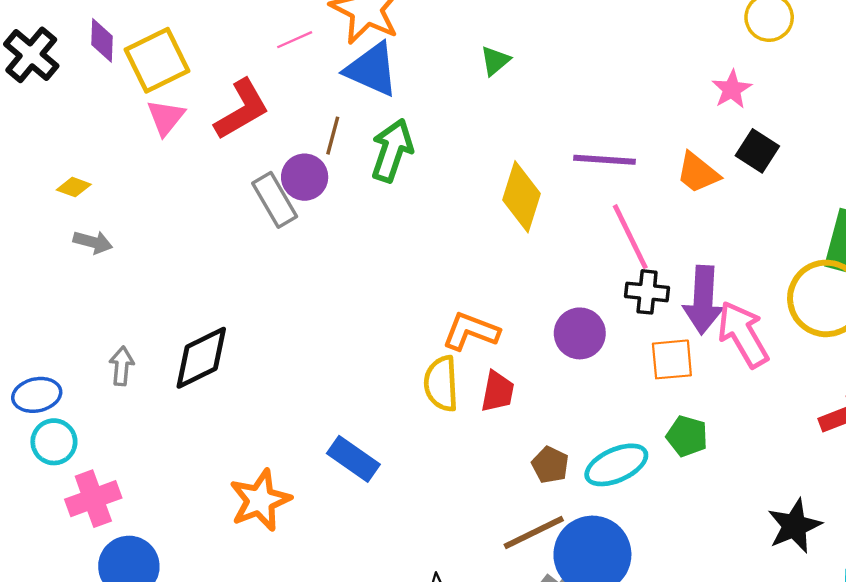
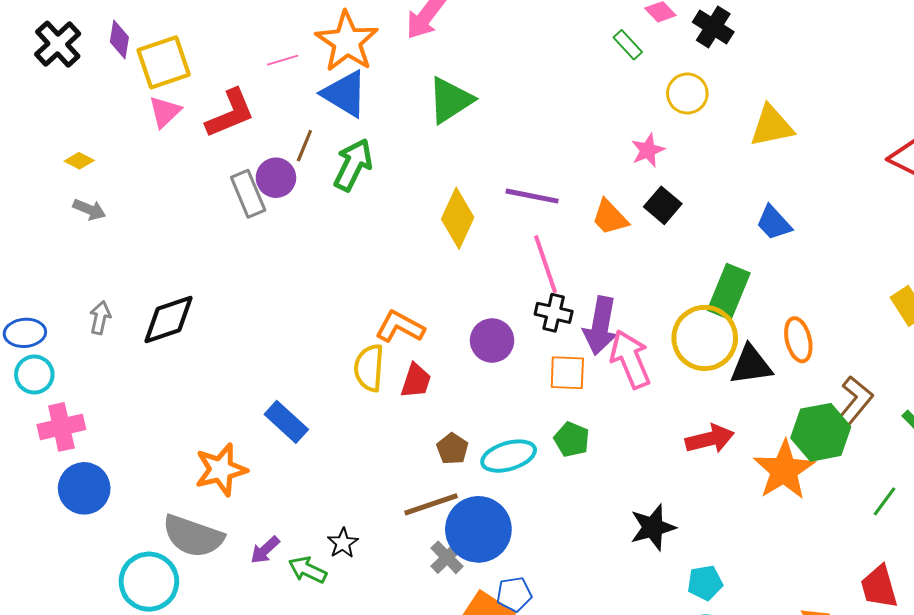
green triangle: (495, 61) -> (450, 100), size x1.8
orange star: (260, 500) -> (221, 470), moved

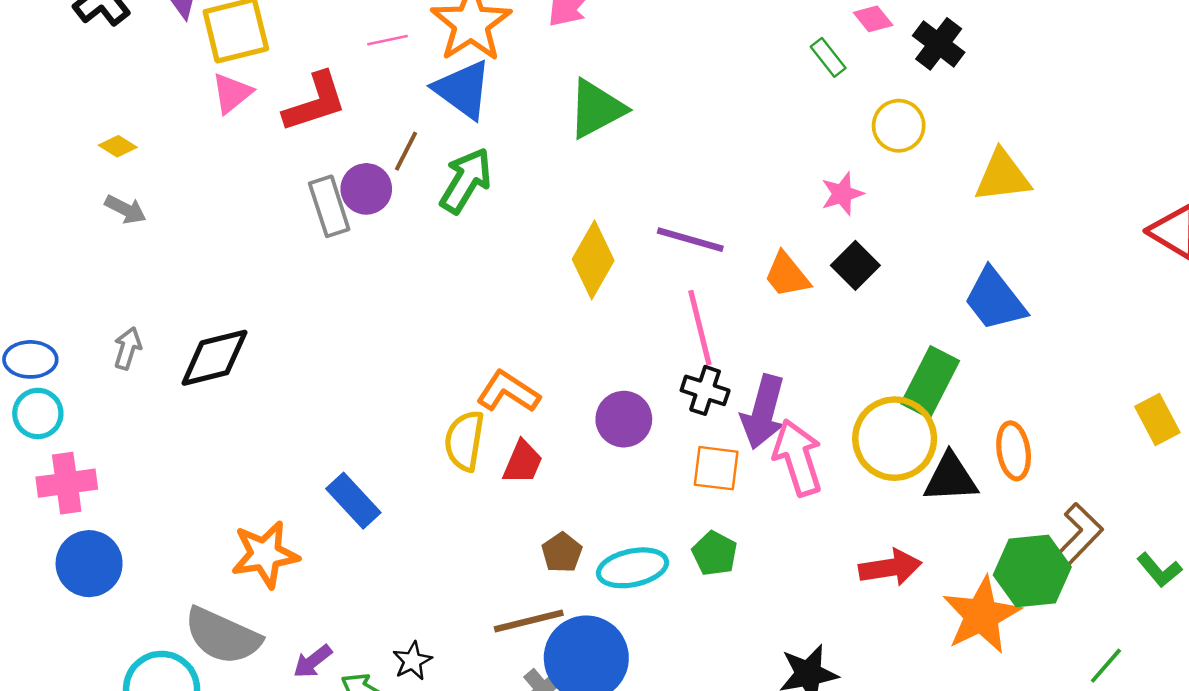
blue trapezoid: (774, 223) -> (995, 300), size x1.4

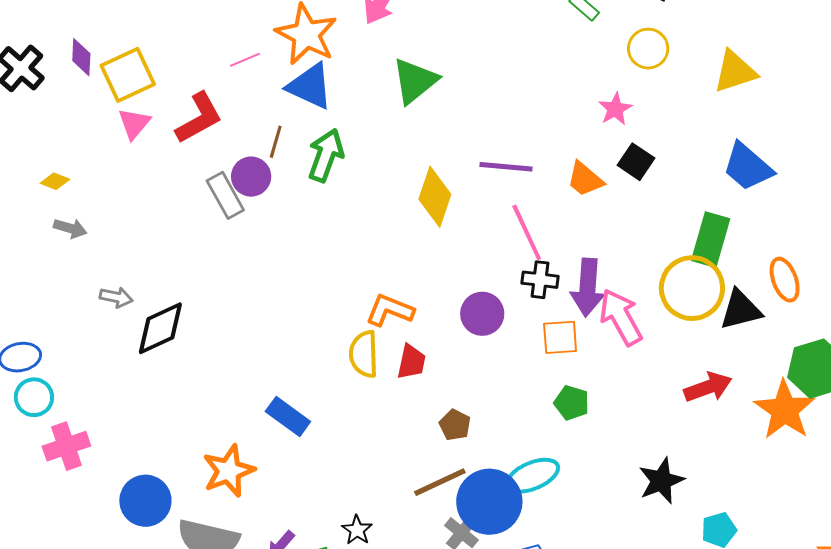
gray arrow: (128, 348) -> (116, 297), moved, turned 96
blue circle: (89, 564) -> (145, 501), moved
cyan ellipse: (632, 568) -> (533, 476), moved

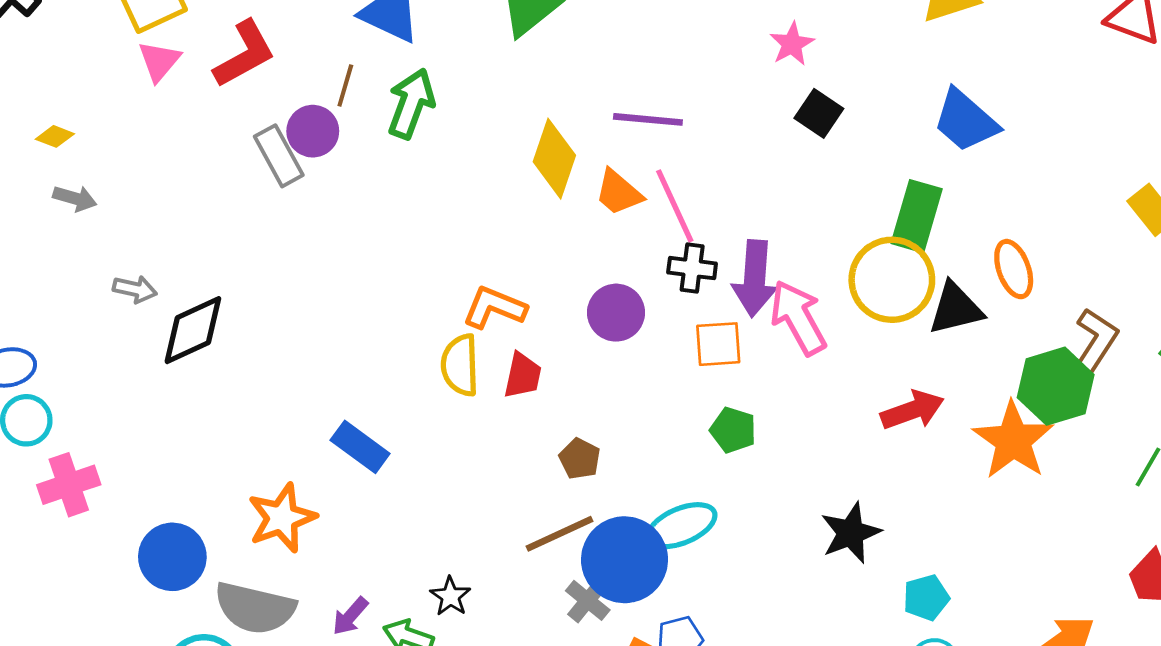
orange trapezoid: (585, 179) -> (619, 193), moved

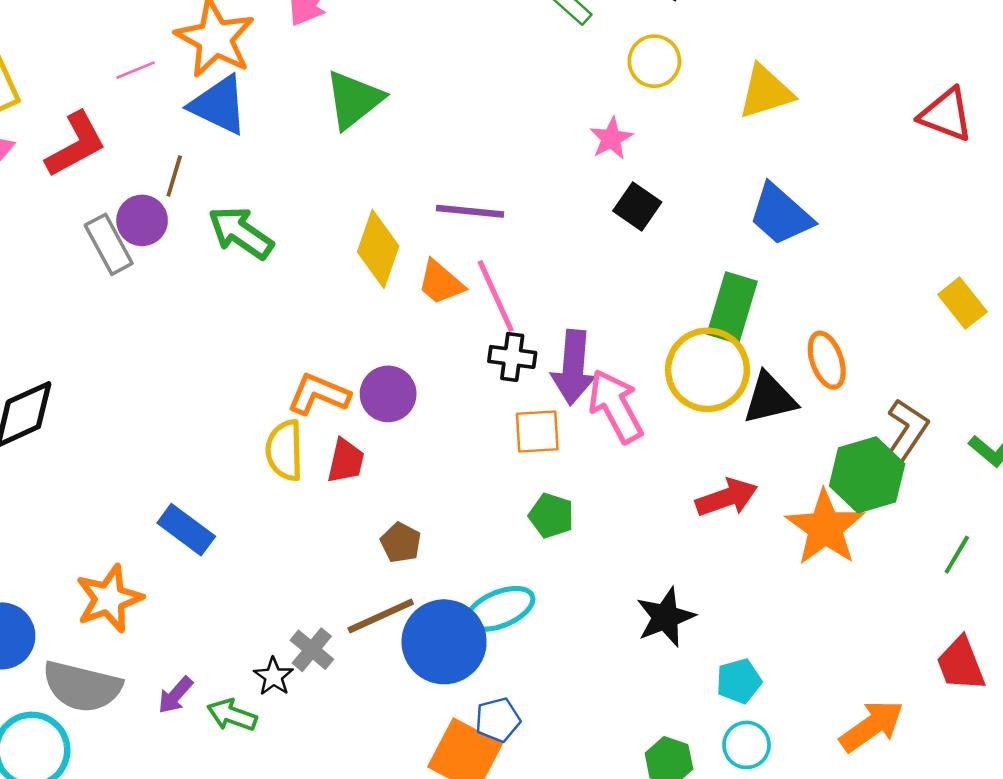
green arrow: (411, 104) -> (241, 233), moved, turned -76
purple circle: (616, 313) -> (388, 394), moved
gray cross: (588, 600) -> (312, 650), moved

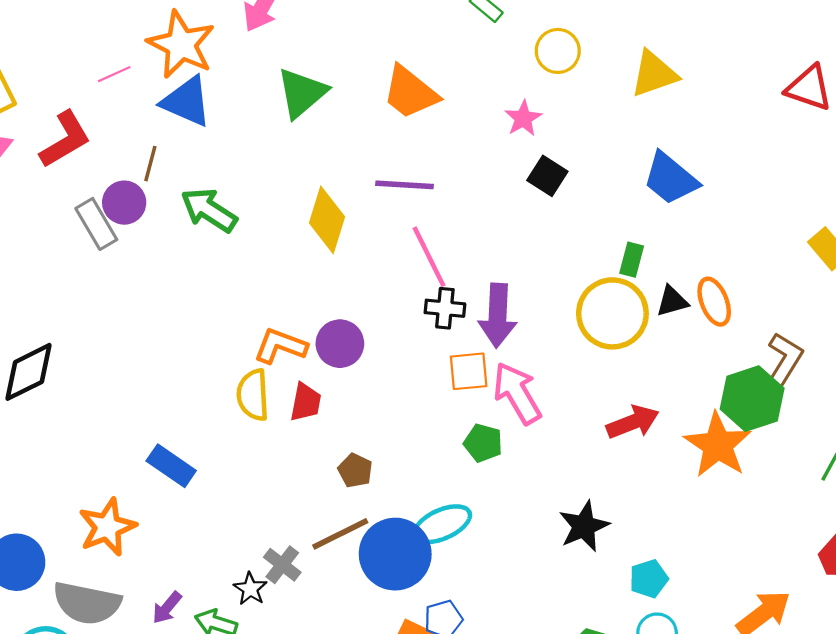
orange trapezoid: (441, 283) -> (410, 93), moved, size x1.4
green rectangle: (732, 308) -> (632, 260), size x0.6
black triangle: (770, 398) -> (672, 301), moved, size x0.7
pink arrow: (616, 406) -> (517, 393), moved

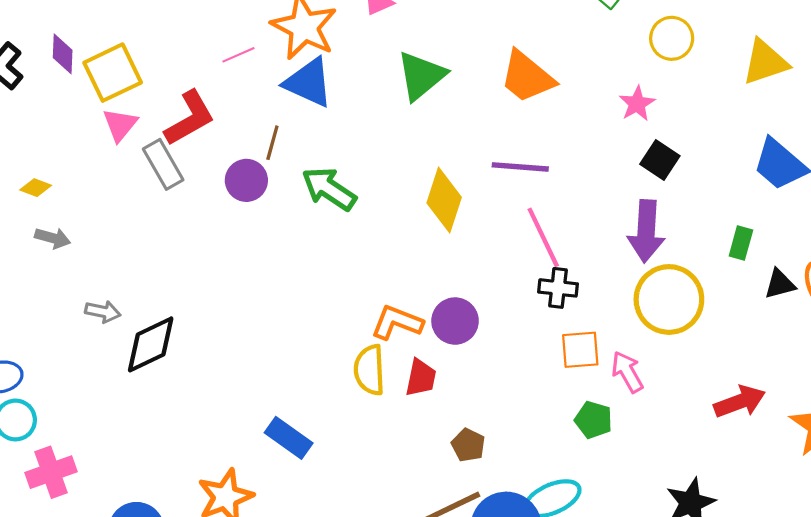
gray rectangle: (96, 224) -> (163, 164), moved
yellow circle: (612, 313) -> (669, 299), moved
purple arrow: (498, 315) -> (646, 231), moved
pink arrow: (517, 393) -> (627, 372), size x0.7

